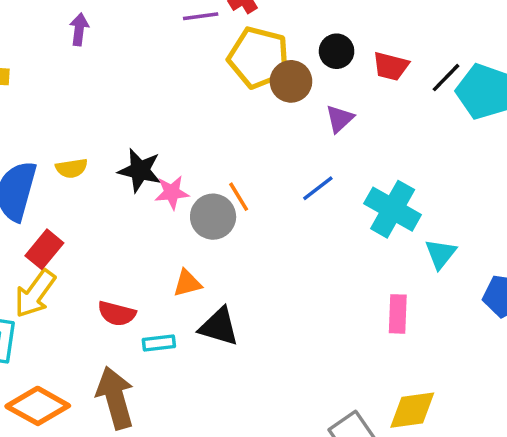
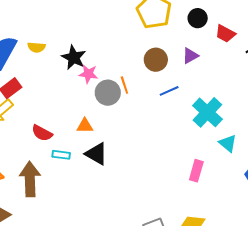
brown circle: (291, 81) -> (156, 60), moved
cyan triangle: (441, 254) -> (228, 143), turned -42

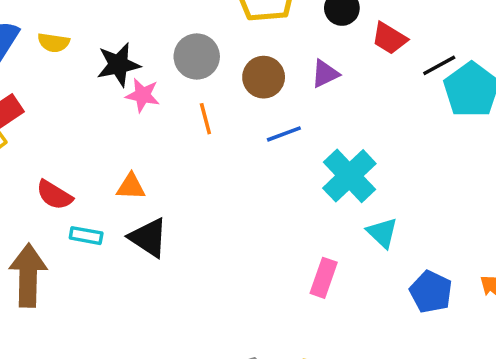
black star: (74, 58) -> (118, 65), turned 30
gray circle: (108, 93) -> (197, 56), moved

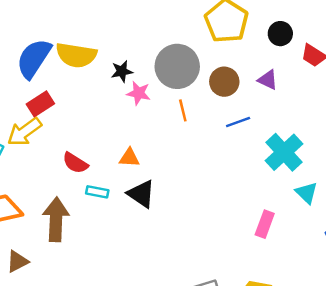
yellow semicircle: (54, 43) -> (76, 55), size x1.8
gray circle: (197, 56) -> (177, 66), size x1.4
black star: (118, 65) -> (122, 71), size x0.7
purple triangle: (325, 74) -> (268, 80), turned 50

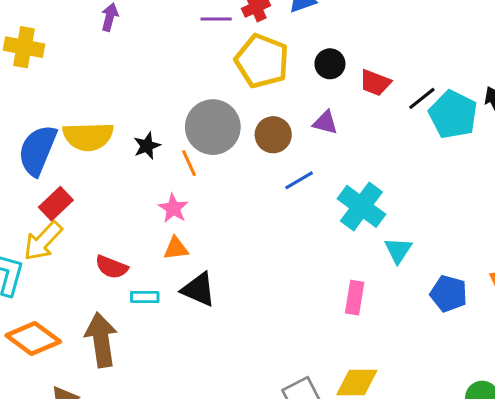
pink star: (139, 93) -> (173, 208), moved, turned 30
orange line: (183, 110) -> (189, 163), moved
cyan triangle: (307, 193) -> (398, 250), turned 30

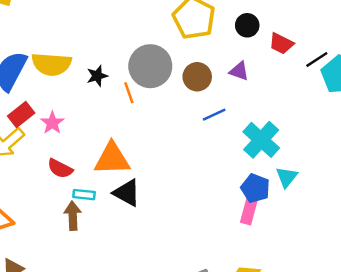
pink star: (173, 208) -> (52, 123), moved
orange triangle: (176, 248) -> (112, 159), size x1.8
blue pentagon: (449, 294) -> (255, 188), moved
brown arrow: (101, 340) -> (73, 216), moved, size x0.7

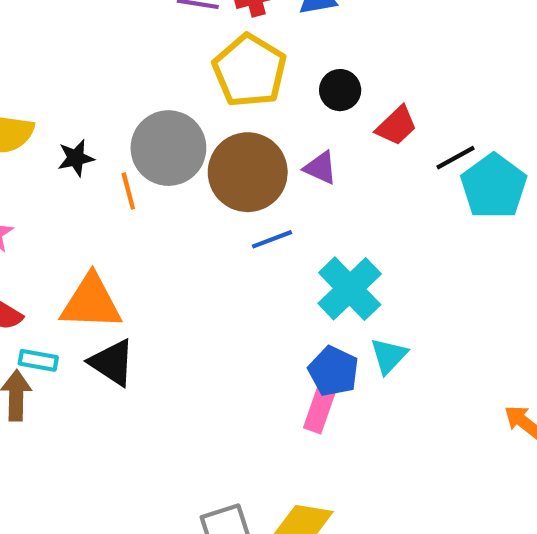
red trapezoid: (281, 44) -> (396, 126), turned -75
brown circle: (197, 77) -> (248, 172), size x1.6

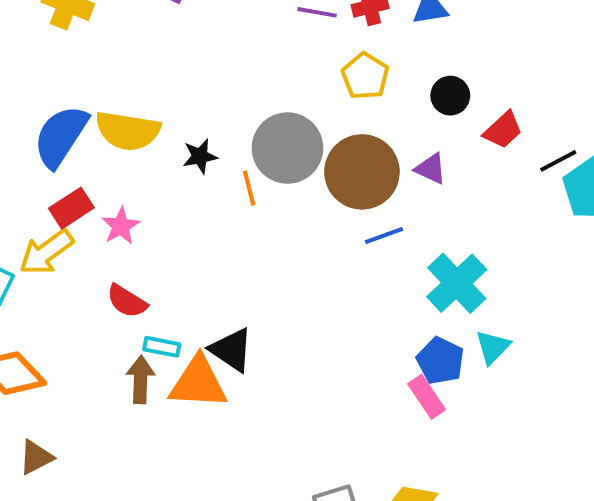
yellow pentagon: (250, 71) -> (365, 76), size x0.7
orange triangle: (91, 302) -> (198, 383), moved
pink rectangle: (320, 409) -> (427, 397), turned -54

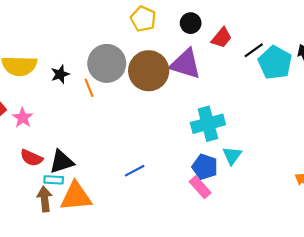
purple triangle: (431, 169) -> (185, 64), size x1.8
blue line: (384, 236) -> (135, 171), moved
cyan cross: (457, 283) -> (208, 124), turned 36
black triangle: (231, 350) -> (62, 162), moved, turned -44

